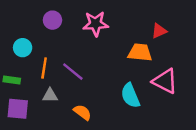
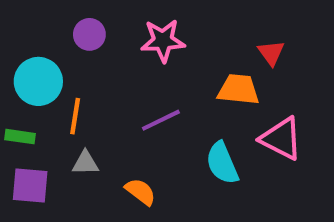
red triangle: (159, 31) -> (271, 53), turned -42
cyan circle: (23, 48) -> (38, 81), size x1.5
purple line: (73, 72) -> (161, 120), moved, turned -65

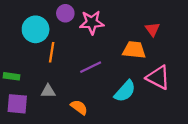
purple circle: (89, 34) -> (65, 13), moved
cyan circle: (38, 81) -> (36, 29), moved
orange line: (75, 116) -> (52, 52), moved
cyan semicircle: (222, 163) -> (125, 91), turned -115

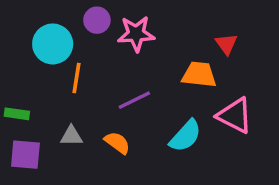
orange semicircle: (79, 107) -> (117, 143), moved

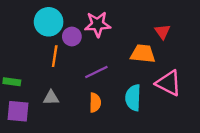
purple circle: (97, 20) -> (72, 36), moved
cyan circle: (53, 44) -> (49, 22), moved
cyan semicircle: (185, 136) -> (133, 98), turned 140
orange semicircle: (117, 143) -> (95, 103), moved, turned 54

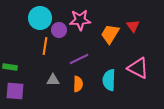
orange trapezoid: (143, 54) -> (110, 34), moved, turned -65
gray triangle: (51, 98) -> (53, 80), moved

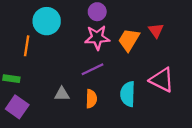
pink star: (80, 20) -> (97, 38), moved
purple circle: (59, 30) -> (97, 12), moved
orange line: (45, 46) -> (27, 46), moved
purple square: (15, 91) -> (17, 107), turned 30

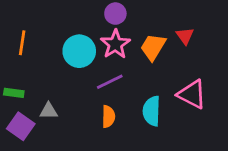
cyan circle: (47, 21) -> (79, 51), moved
pink star: (97, 38) -> (115, 44), turned -30
orange line: (27, 46) -> (22, 43), moved
gray triangle: (62, 94) -> (49, 111), moved

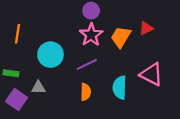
red triangle: (185, 36) -> (146, 28), turned 40
cyan circle: (79, 51) -> (50, 55), moved

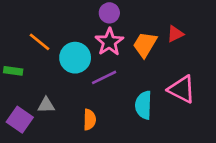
orange line: (18, 34) -> (40, 42), moved, turned -60
cyan circle: (50, 55) -> (75, 58), moved
green rectangle: (11, 73) -> (13, 71), moved
orange semicircle: (86, 92) -> (90, 120), moved

